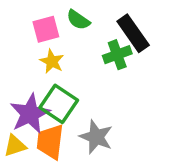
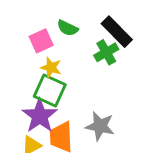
green square: (59, 104) -> (50, 91), moved

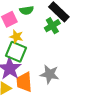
green semicircle: (68, 28) -> (27, 10), turned -32

